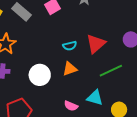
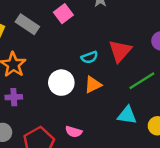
white circle: (40, 75) -> (61, 83), moved
pink semicircle: (71, 106) -> (74, 132), moved

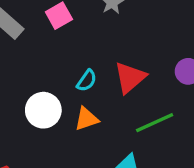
cyan semicircle: (89, 57) -> (87, 81), turned -42

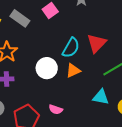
cyan semicircle: (87, 81) -> (71, 48), size x1.5

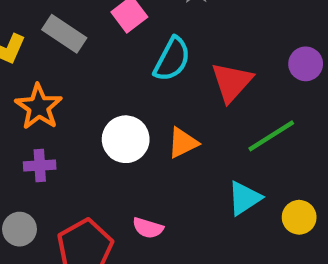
cyan semicircle: (71, 48) -> (172, 59), moved
cyan triangle: (101, 97) -> (244, 198), turned -42

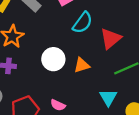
cyan triangle: (244, 198) -> (108, 97), turned -36

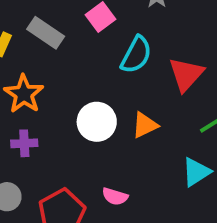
cyan triangle: (108, 97) -> (196, 172), turned 36

